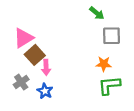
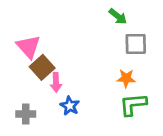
pink triangle: (23, 38) -> (28, 47), turned -40
gray cross: (21, 82) -> (26, 114), moved, turned 35
blue star: (45, 91) -> (70, 106), moved

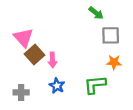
orange star: (126, 78) -> (114, 62), moved
pink arrow: (56, 82) -> (52, 60), moved
green L-shape: (133, 104) -> (95, 85), moved

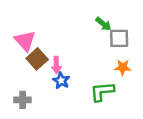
green arrow: (96, 13) -> (103, 24), moved
blue star: (57, 86) -> (61, 81), moved

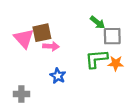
brown square: (37, 59) -> (42, 33), moved, turned 30
pink arrow: (56, 65) -> (51, 46), moved, turned -84
green L-shape: (102, 91) -> (96, 59), moved

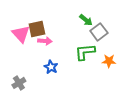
gray square: (112, 36) -> (99, 32), turned -36
orange star: (116, 63) -> (109, 61), moved
gray cross: (21, 94) -> (19, 83), turned -32

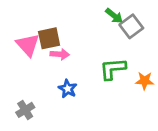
green arrow: (86, 20) -> (114, 16), moved
gray square: (99, 32) -> (131, 26), moved

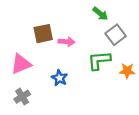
gray square: (131, 26) -> (116, 35), moved
pink triangle: (28, 45) -> (21, 64), moved, turned 50
pink arrow: (60, 54) -> (67, 42), moved

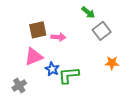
green L-shape: (99, 60) -> (69, 75), moved
pink triangle: (21, 64) -> (34, 57), moved

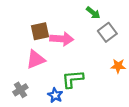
pink arrow: (58, 37) -> (62, 39), size x1.5
blue star: (52, 69) -> (55, 95), moved

